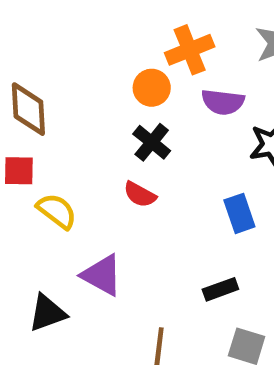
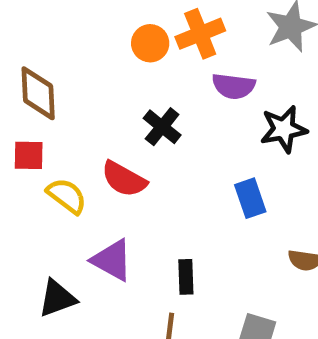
orange circle: (152, 88) -> (150, 43), moved
red semicircle: (140, 194) -> (124, 179), moved, size x1.4
black rectangle: (220, 289) -> (186, 277), moved, turned -72

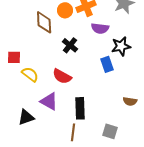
brown diamond: (38, 93) -> (44, 22), moved
red semicircle: (124, 179) -> (62, 76), moved
blue rectangle: (250, 198) -> (107, 64), moved
black rectangle: (186, 277) -> (80, 108), size x1.5

